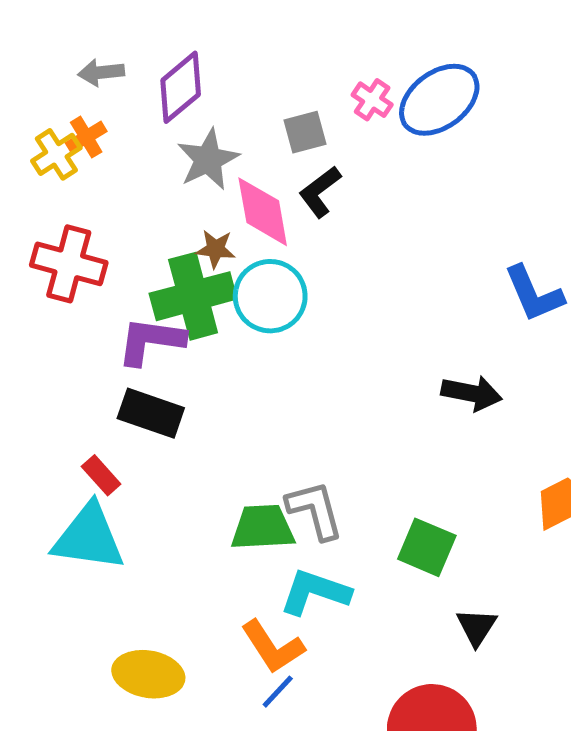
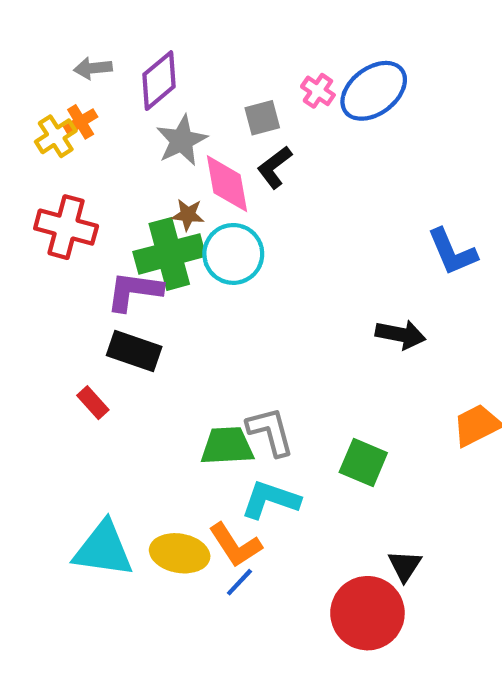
cyan triangle: (89, 537) -> (103, 549), moved
black triangle: (477, 627) -> (405, 566), moved
yellow ellipse: (148, 674) -> (180, 553), moved

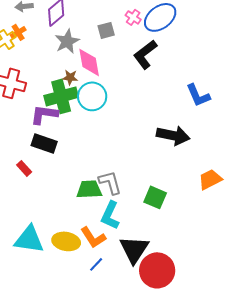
black L-shape: (275, 167) -> (145, 54), moved, size x1.4
black arrow: (401, 334) -> (173, 135), size x1.4
cyan L-shape: (270, 500) -> (110, 215), turned -84
black triangle: (405, 566) -> (134, 249), moved, size x1.8
blue line: (239, 582) -> (96, 264), moved

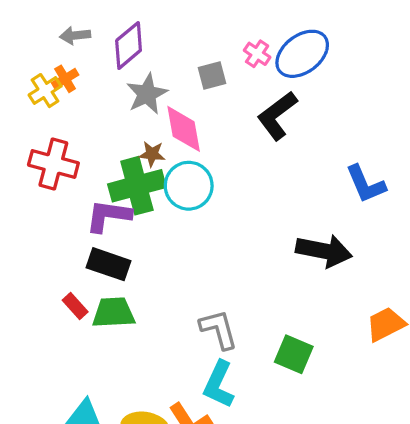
green trapezoid: (89, 189) -> (114, 313), moved

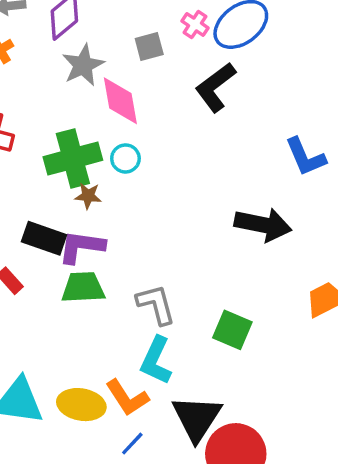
brown star: (152, 154) -> (88, 196), moved
cyan circle: (189, 186) -> (125, 158), size x0.6
purple L-shape: (109, 216) -> (81, 247), moved
green trapezoid: (114, 313) -> (83, 287), moved

